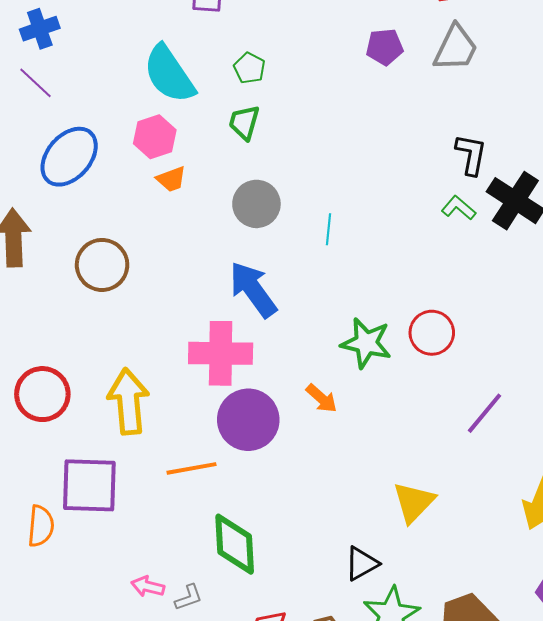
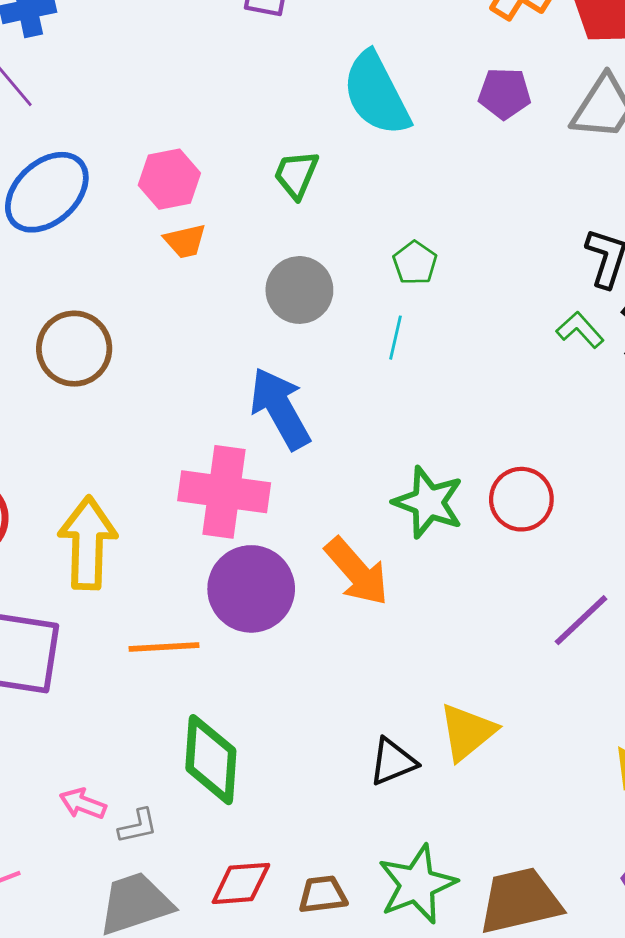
green pentagon: (249, 68) -> (415, 263), moved
cyan semicircle: (169, 74) -> (376, 94), moved
orange arrow: (322, 398) -> (357, 572), size x1.6
black triangle: (362, 563) -> (393, 762), moved

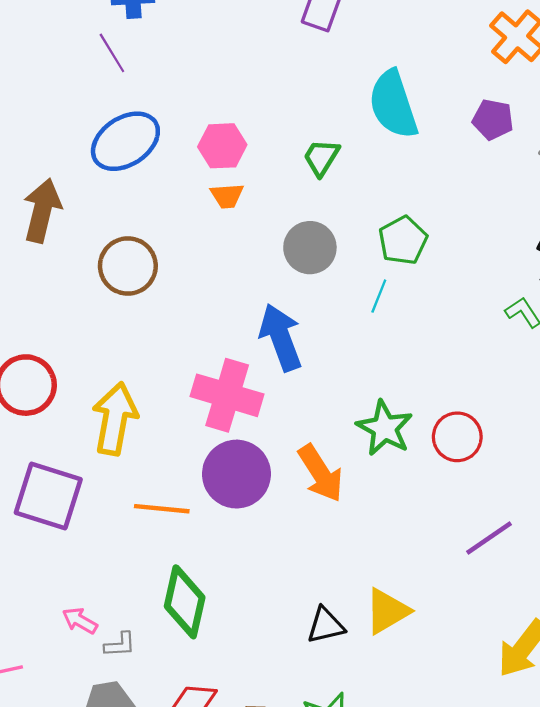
green pentagon: (415, 263) -> (403, 240), size x1.4

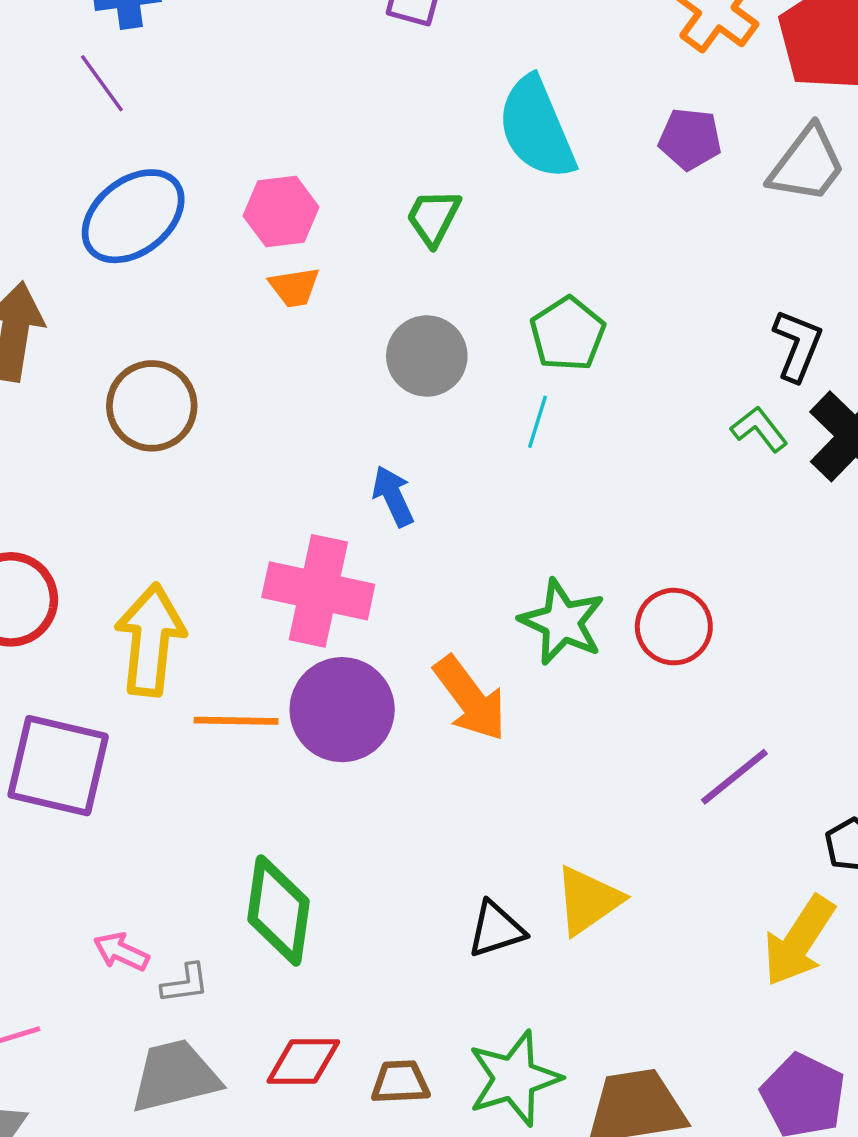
blue arrow: (281, 337) -> (393, 496), size x0.6
orange line: (162, 509) -> (236, 721), moved

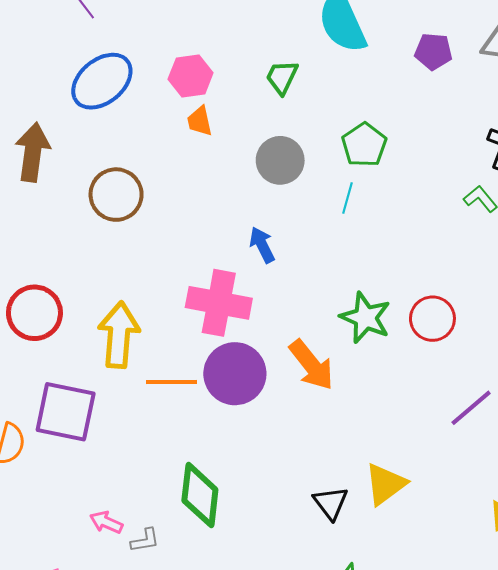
purple pentagon: (690, 139) -> (433, 52), moved
orange trapezoid: (294, 287) -> (200, 121), turned 88
black triangle: (496, 929) -> (331, 503), turned -48

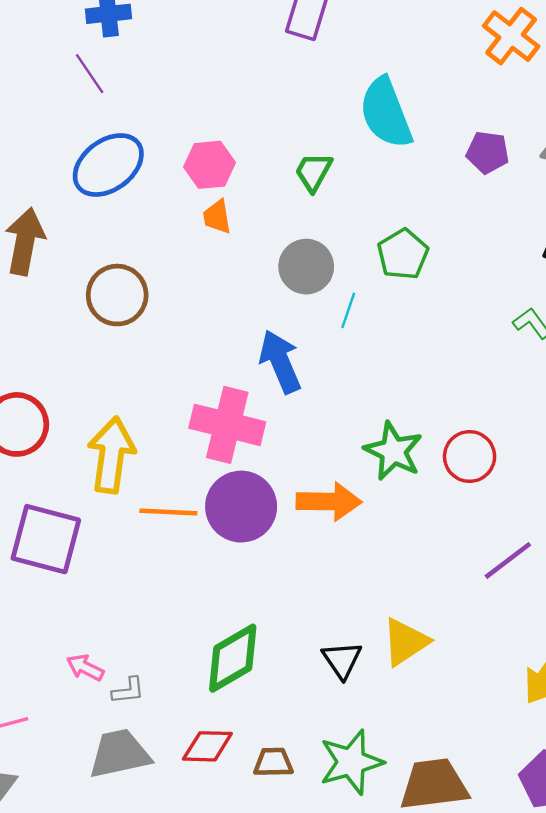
cyan line: (348, 198) -> (348, 310), moved
blue arrow: (262, 245) -> (280, 362), size x1.5
orange arrow: (311, 365) -> (329, 502), turned -54
green diamond: (200, 495) -> (233, 658), moved, turned 50

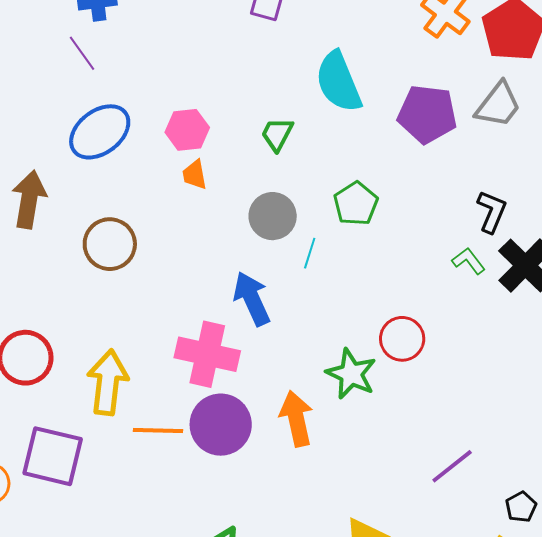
purple pentagon: (488, 152) -> (427, 114), size x1.6
red circle: (470, 456) -> (402, 339), moved
orange arrow: (329, 502) -> (296, 419), turned -102

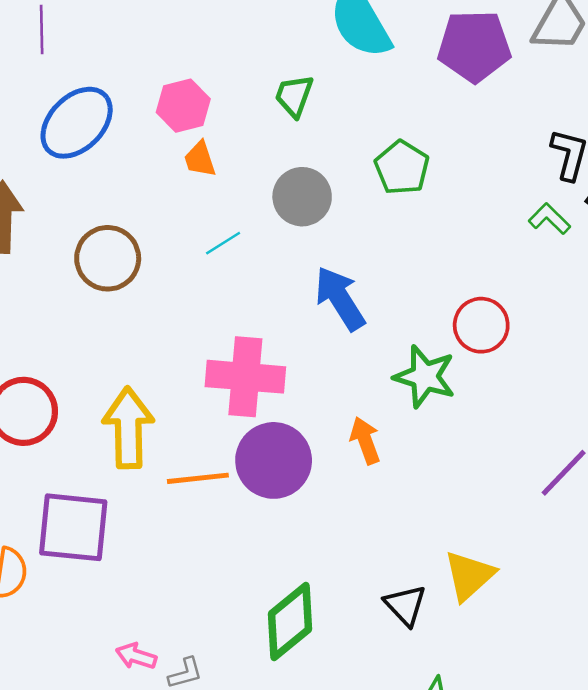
purple line: (82, 53) -> (42, 29), turned 42
cyan line: (310, 253) -> (223, 243), moved, turned 48
blue arrow: (252, 299) -> (340, 298), moved
orange arrow: (296, 419) -> (365, 441), size x0.7

